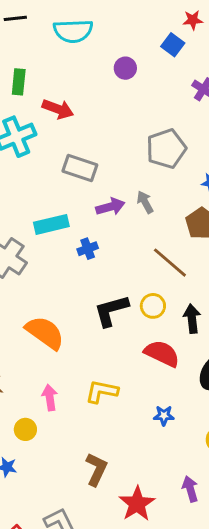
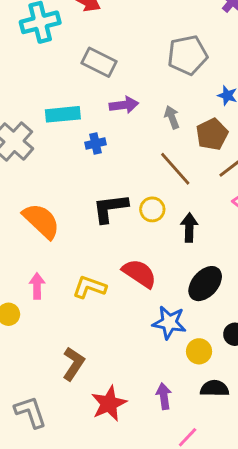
gray arrow: (145, 202) -> (172, 117), moved
red semicircle: (162, 353) -> (139, 273), moved
blue star: (164, 415) -> (169, 323), moved, size x1.6

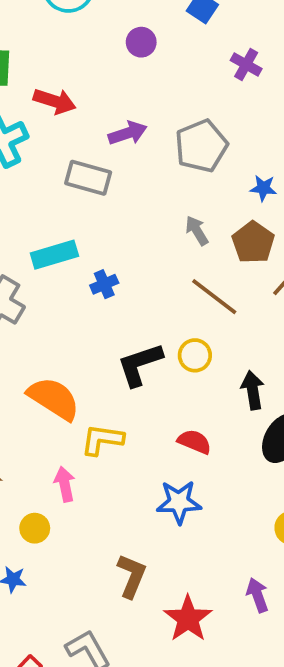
purple arrow: (124, 105) -> (128, 133), moved
black arrow: (189, 228) -> (253, 390), moved
red semicircle: (139, 273) -> (194, 442), size x0.7
yellow L-shape: (89, 287) -> (102, 440), moved
blue star: (169, 323) -> (179, 502), moved

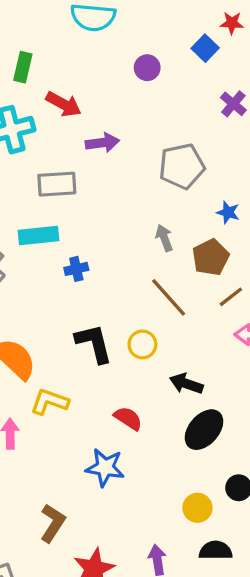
purple arrow: (128, 133) -> (102, 143), moved
gray rectangle: (88, 178) -> (57, 184), moved, turned -30
black L-shape: (140, 364) -> (94, 343), turned 84
black arrow: (253, 390) -> (186, 384), turned -72

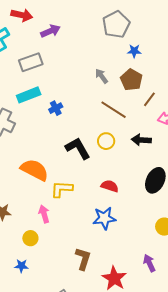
gray pentagon: (182, 166) -> (116, 24), moved
black arrow: (186, 384) -> (141, 140), moved

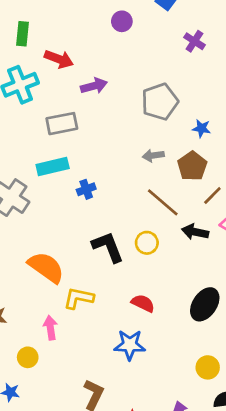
gray pentagon: (116, 24) -> (160, 102), moved
gray arrow: (102, 76) -> (153, 155), turned -70
black arrow: (141, 140) -> (195, 232), moved

